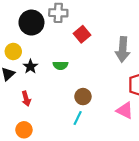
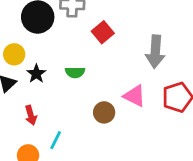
pink triangle: (125, 110) -> (135, 96), moved
cyan line: (78, 118) -> (56, 140), moved

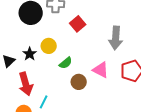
yellow circle: (14, 54) -> (49, 46), moved
green semicircle: (75, 72) -> (66, 63), moved, turned -40
red arrow: (31, 115) -> (26, 84), size x1.6

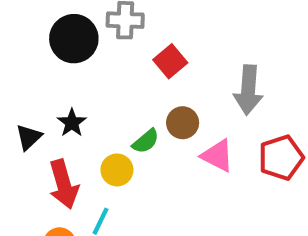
yellow circle: (49, 46) -> (117, 170), moved
brown circle: (79, 82) -> (183, 123), moved

